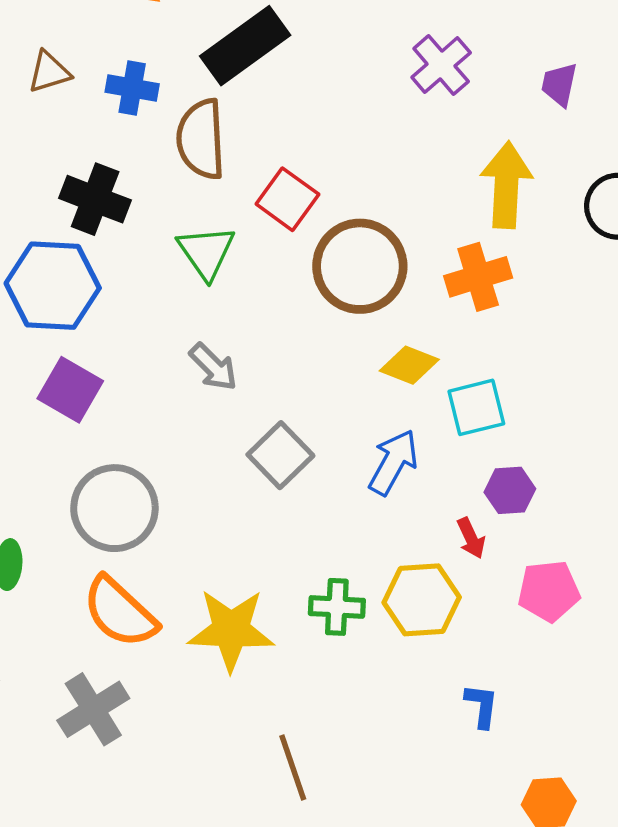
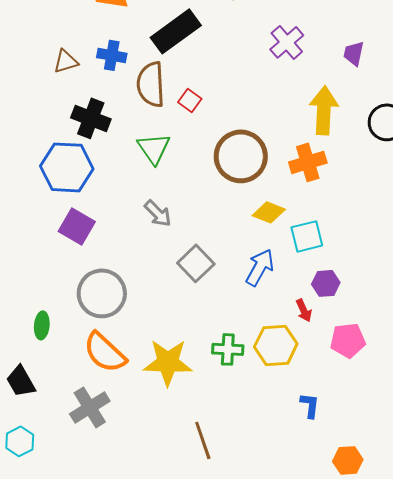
brown triangle: (49, 72) -> (66, 61), moved
red square: (287, 199) -> (190, 100), moved, size x0.7

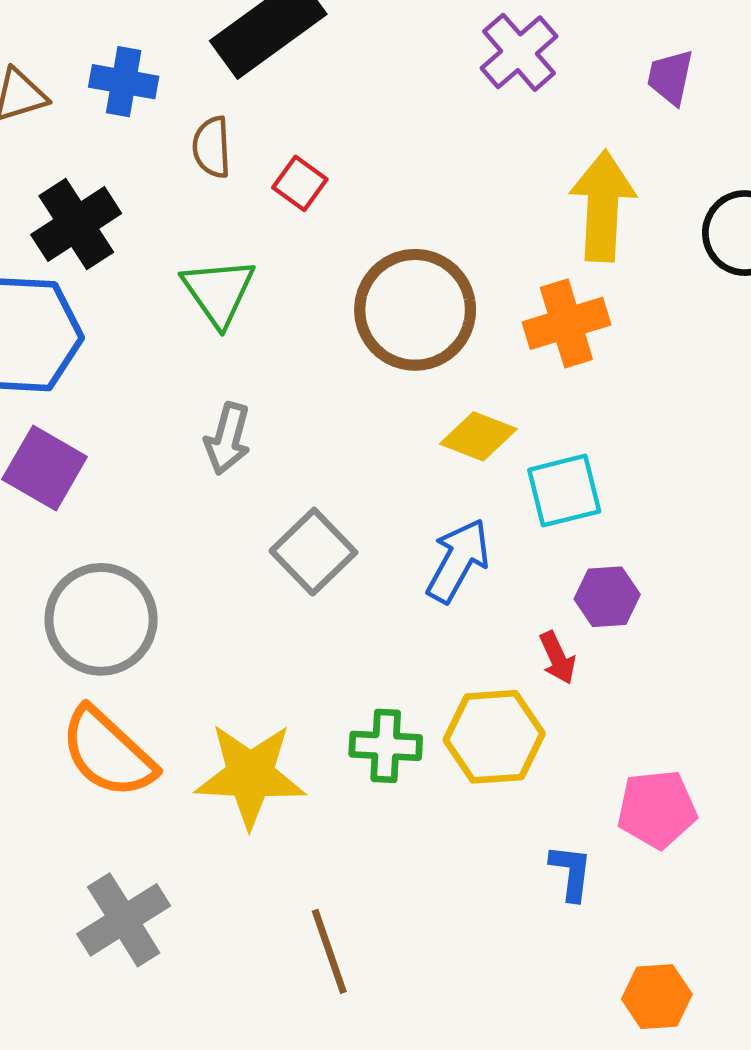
brown semicircle: (151, 84) -> (212, 147), size x0.6
black cross: (91, 118) -> (76, 224), turned 36
gray arrow: (158, 213) -> (228, 439), turned 60
pink pentagon: (348, 340) -> (657, 809), moved
gray cross: (90, 407) -> (124, 920), moved

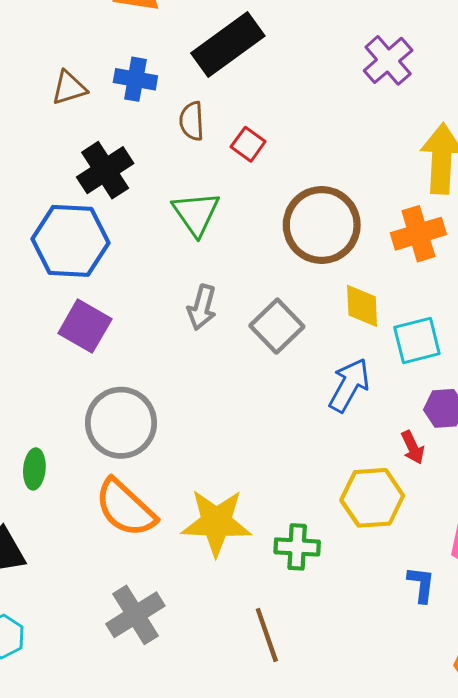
yellow diamond: (478, 436) -> (362, 306), turned 66
gray square: (313, 552) -> (277, 326), moved
green cross: (386, 746) -> (297, 547), moved

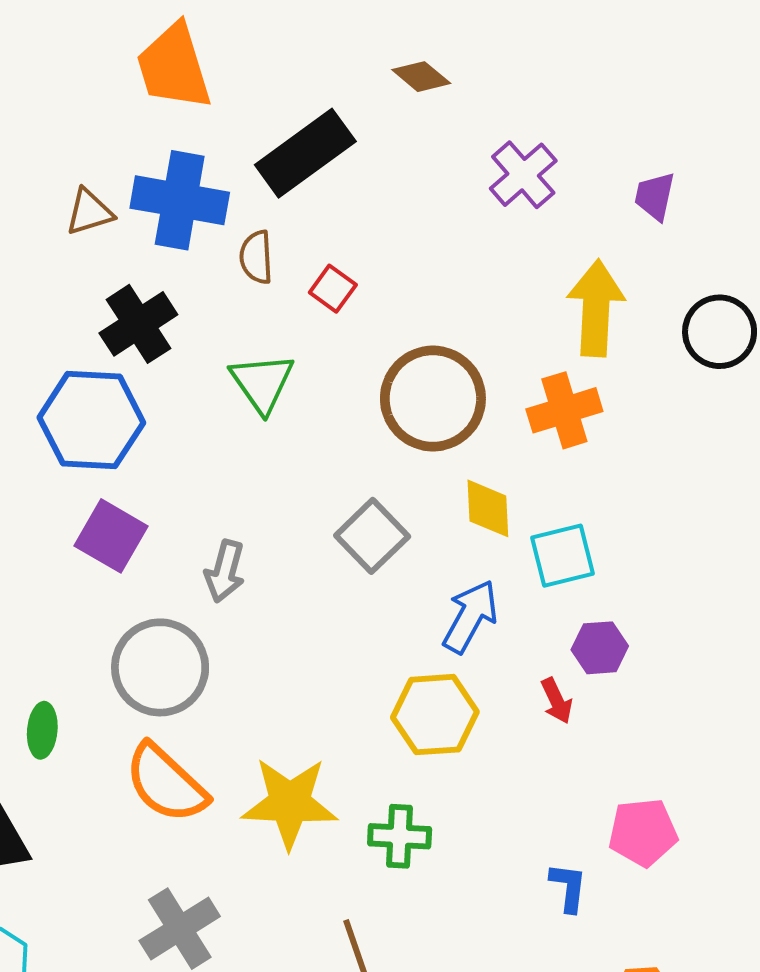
blue cross: (135, 79) -> (180, 200), size x1.6
gray arrow: (202, 307) -> (225, 571), moved
yellow hexagon: (372, 498) -> (435, 715), moved

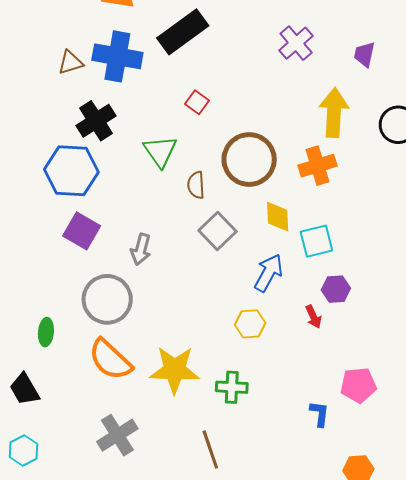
brown semicircle: (256, 257) -> (196, 185), moved
yellow hexagon: (435, 715) -> (250, 324), size x0.7

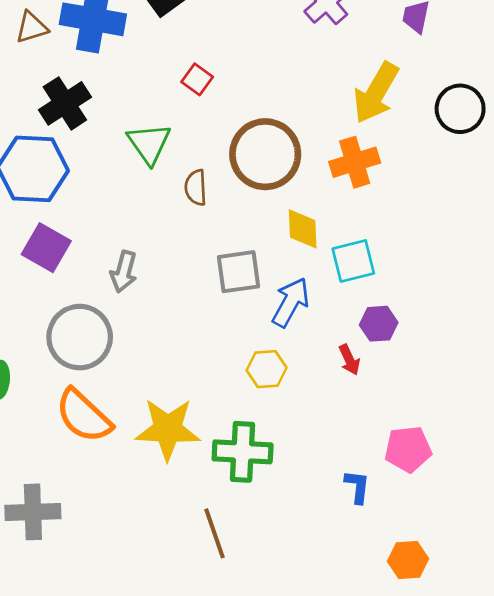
yellow arrow: (334, 113) -> (376, 93), turned -153
gray square: (217, 231) -> (238, 272), moved, turned 36
green cross: (232, 387) -> (243, 452), size x1.4
gray cross: (117, 435) -> (33, 512), moved, turned 30

